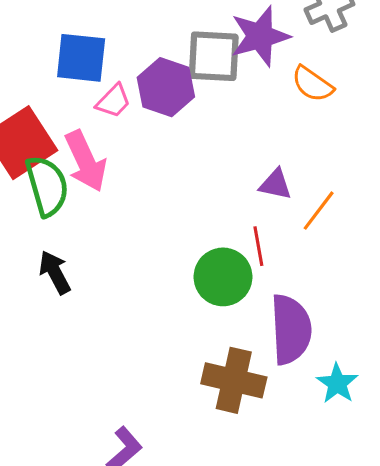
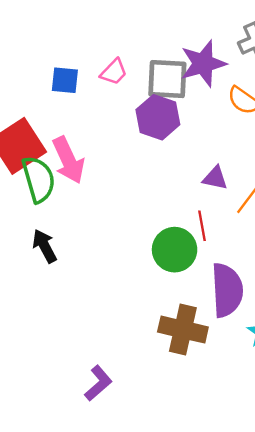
blue square: (81, 58) -> (65, 80), size x0.7
purple hexagon: (166, 87) -> (158, 117), moved
pink trapezoid: (113, 101) -> (114, 72), moved

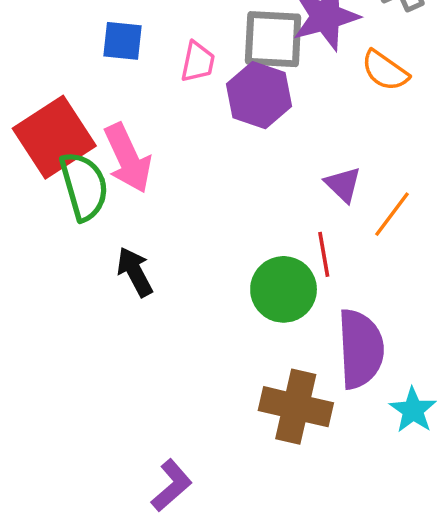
pink trapezoid: (114, 72) -> (198, 62), moved, turned -32
purple triangle: (215, 178) -> (343, 184), turned 32
black arrow: (45, 246) -> (135, 272), moved

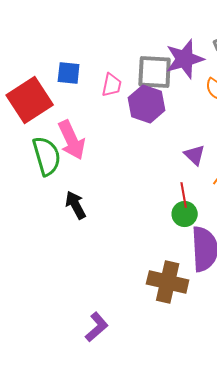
red square: (54, 137) -> (30, 100), moved
green circle: (284, 289) -> (185, 214), moved, size x0.7

